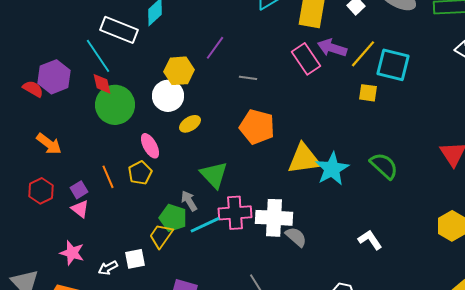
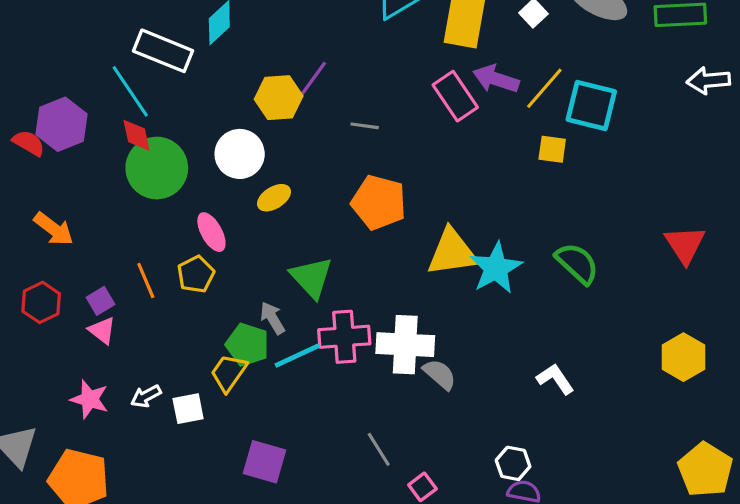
yellow hexagon: (179, 71) -> (279, 98), moved
white arrow: (108, 268) -> (146, 396), moved

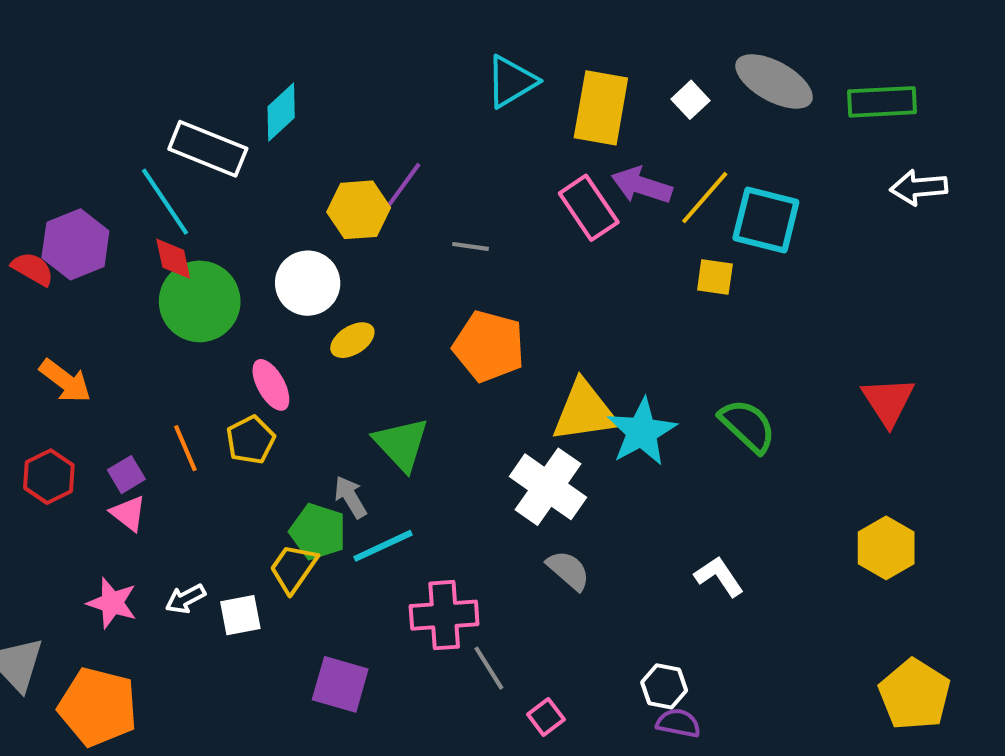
pink cross: (344, 337) -> (444, 615), moved
white cross: (405, 345) -> (548, 487), moved, turned 32

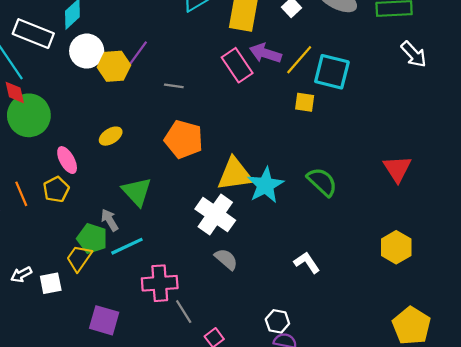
white arrow: (919, 187) -> (414, 54), turned -128
white circle: (308, 283) -> (87, 51), moved

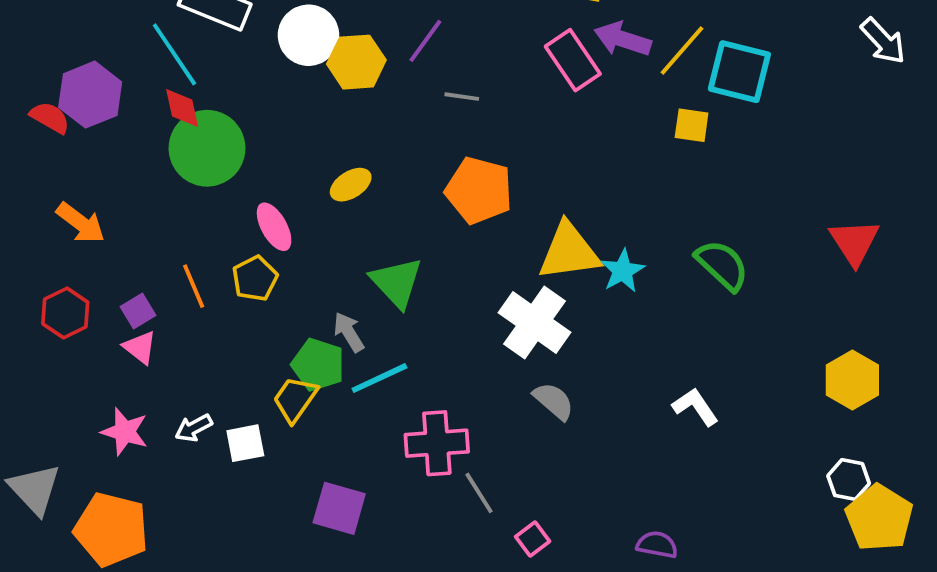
purple line: (138, 53) -> (425, 41), moved
cyan star: (265, 185) -> (623, 271), size x0.7
white hexagon: (277, 321) -> (849, 480), moved

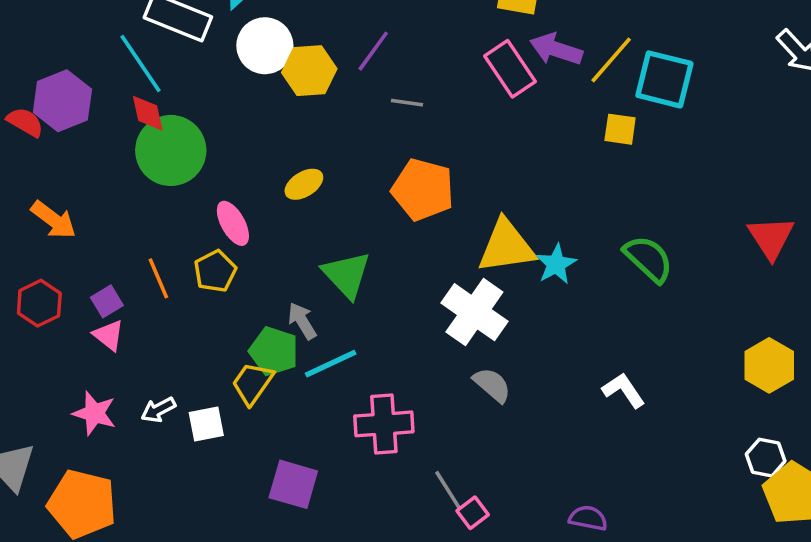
gray line: (479, 493) -> (448, 490), moved

